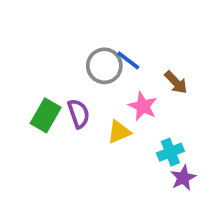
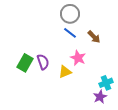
gray circle: (104, 66) -> (70, 14), moved
brown arrow: (176, 82) -> (94, 37), moved
cyan cross: (170, 152) -> (106, 83), moved

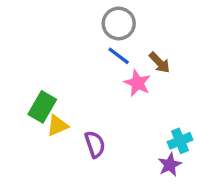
pink star: (78, 58) -> (137, 83), moved
purple semicircle: (43, 62) -> (95, 144), moved
yellow triangle: (65, 72) -> (57, 126), moved

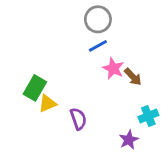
blue line: (119, 56) -> (98, 46), turned -66
brown arrow: (160, 63) -> (133, 77), moved
purple star: (170, 165) -> (129, 140), moved

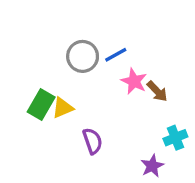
gray circle: (98, 19) -> (83, 56), moved
yellow triangle: (47, 103) -> (63, 108), moved

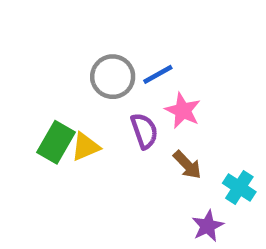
brown arrow: (157, 91) -> (187, 165), moved
cyan cross: (175, 138) -> (239, 187), turned -35
purple semicircle: (93, 141) -> (144, 131), moved

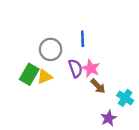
blue line: (158, 74) -> (83, 39), turned -63
gray circle: (113, 77) -> (51, 49), moved
pink star: (183, 111) -> (91, 68), moved

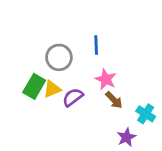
purple semicircle: (75, 68) -> (73, 97), moved, turned -108

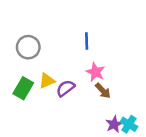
gray circle: (59, 57) -> (28, 47), moved
green rectangle: (34, 86) -> (23, 88), moved
cyan cross: (146, 114) -> (129, 124), moved

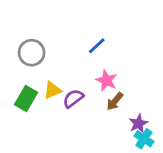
blue line: (87, 41) -> (97, 46), turned 49
brown arrow: (103, 91) -> (115, 101), turned 84
purple star: (114, 124) -> (138, 123), moved

